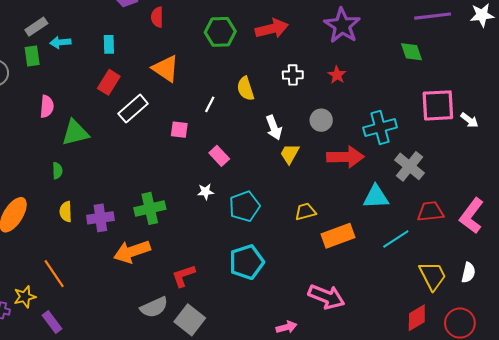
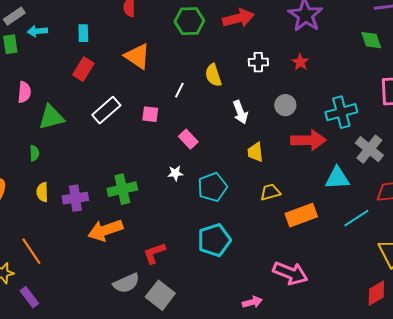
white rectangle: (133, 109) -> (106, 110), moved
yellow trapezoid: (290, 154) -> (255, 152), moved, turned -35

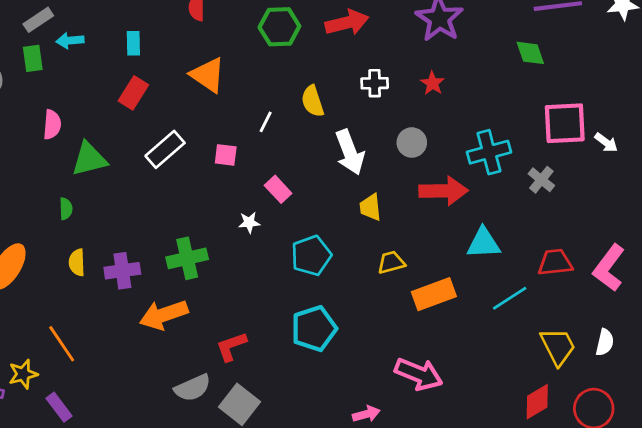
white arrow: (240, 112) -> (350, 152), size x1.4
gray cross: (369, 149) -> (541, 180), moved, size x0.7
white star: (175, 173) -> (249, 222), moved

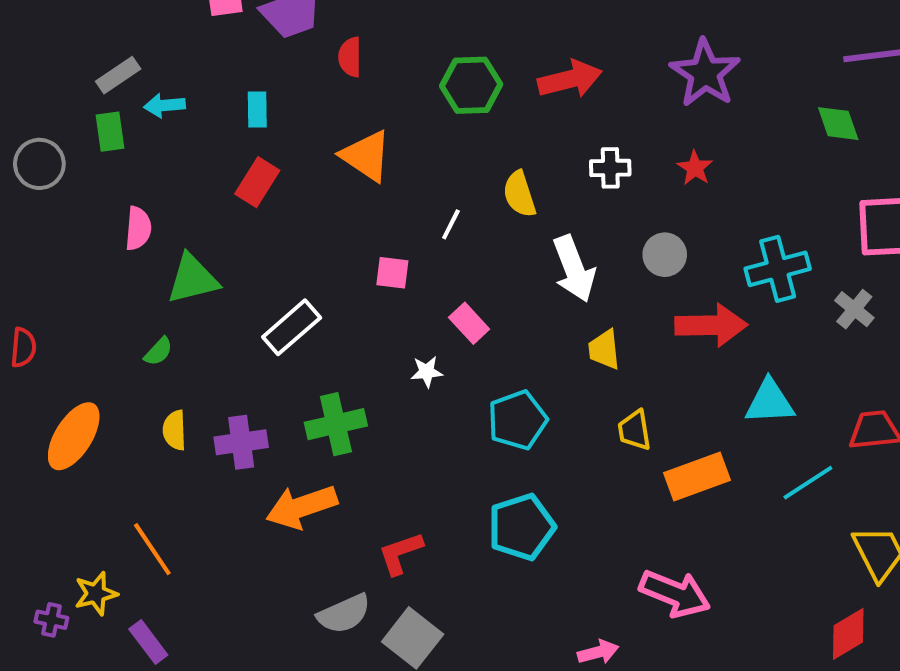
white rectangle: (165, 149) -> (292, 327), moved
green semicircle: (66, 209) -> (158, 351), turned 45
yellow trapezoid: (391, 262) -> (634, 430), turned -84

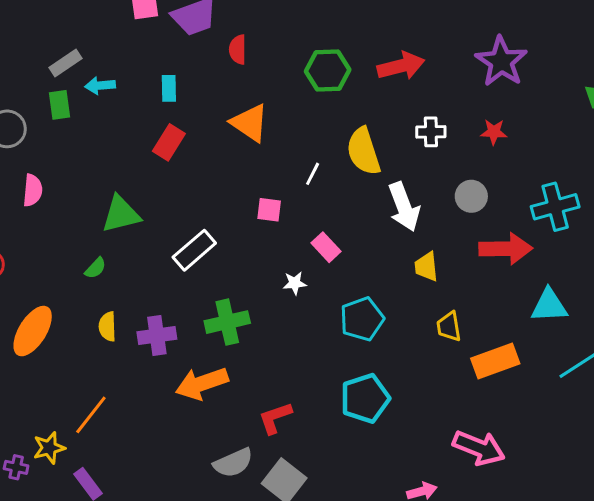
red star: (695, 168) -> (494, 132), turned -30
yellow semicircle: (519, 194) -> (363, 151), size x1.4
pink semicircle: (138, 228) -> (33, 190), moved
orange line: (152, 549) -> (91, 415), turned 72

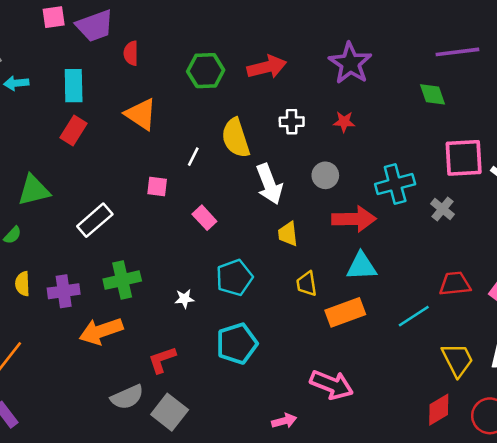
cyan rectangle: (169, 88) -> (74, 86), size x1.5
white star: (295, 283) -> (184, 299), moved
cyan triangle: (549, 306) -> (361, 266), moved

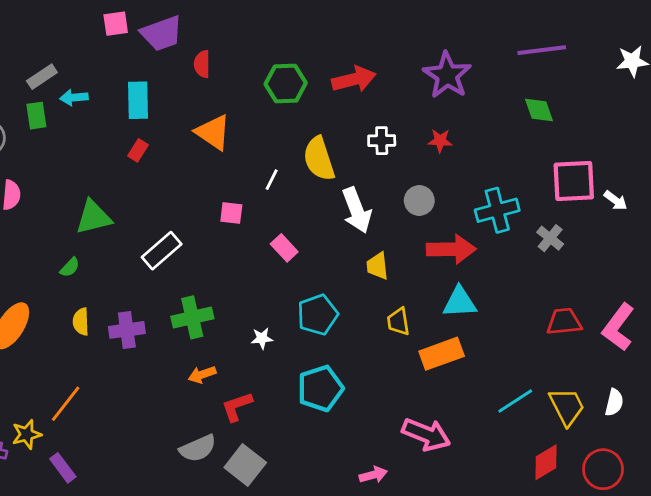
purple line: (457, 52) -> (542, 50), moved
red rectangle: (74, 130) -> (138, 150), size x0.7
cyan line: (414, 316) -> (515, 401), moved
orange arrow: (101, 331) -> (202, 375), moved, size x0.6

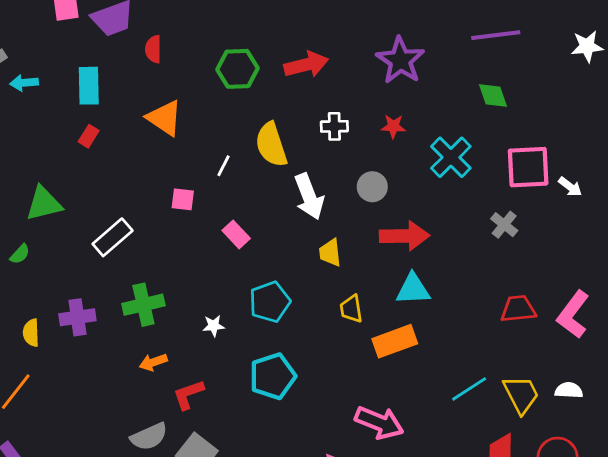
cyan cross: (497, 210) -> (451, 157), moved, turned -30
yellow semicircle: (81, 322) -> (31, 333), moved
white semicircle: (614, 402) -> (569, 390), turned -100

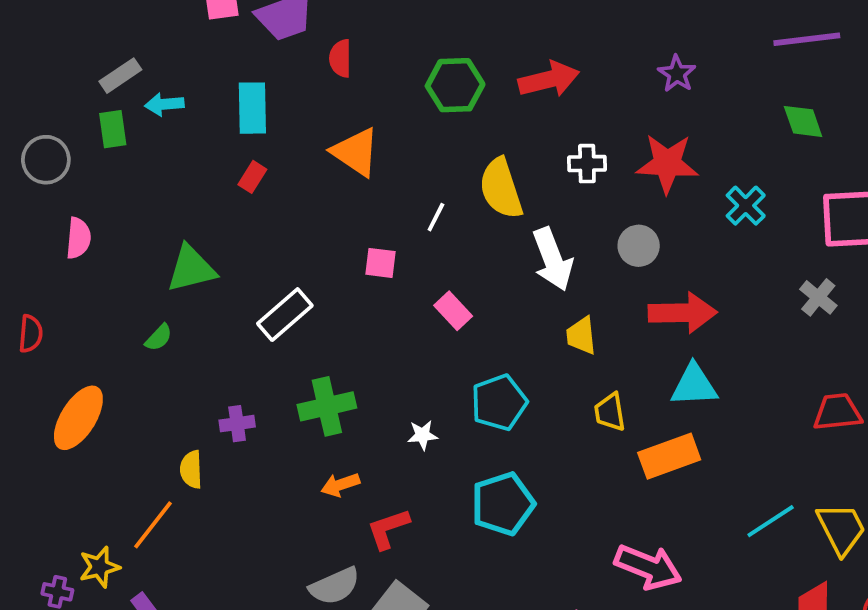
purple star: (400, 60) -> (677, 74), size x0.6
red star: (393, 126) -> (667, 164), size x1.8
cyan cross: (451, 157) -> (746, 206), size x0.7
purple cross: (77, 317) -> (237, 424), size x0.7
yellow semicircle: (31, 333) -> (191, 469), moved

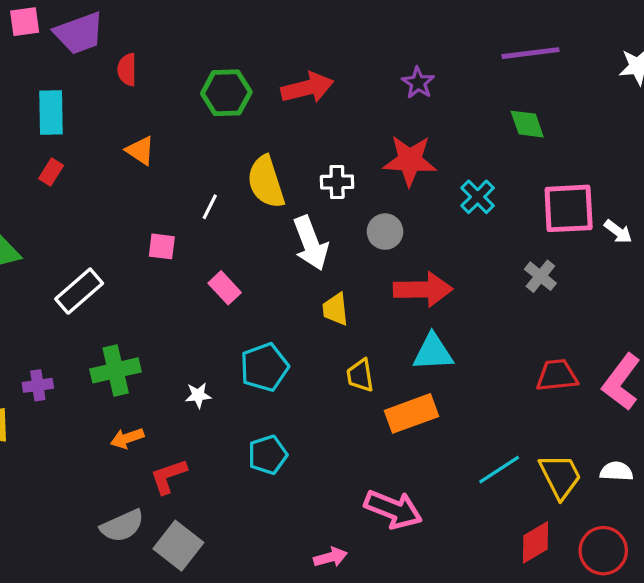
orange triangle: (356, 152) -> (140, 151), size x0.7
white cross: (587, 164) -> (337, 182), moved
cyan pentagon: (503, 504) -> (268, 455), size x0.7

